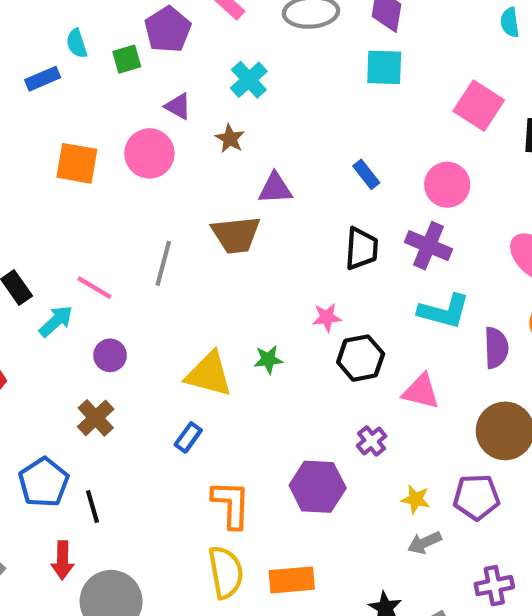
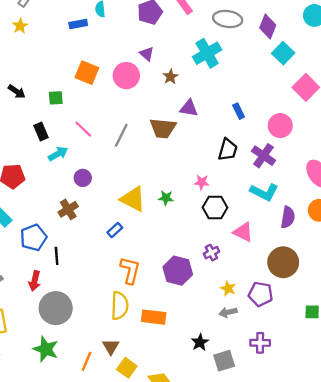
green square: (127, 59) -> (56, 98), moved
cyan square: (384, 67) -> (283, 53), moved, turned 30
cyan cross: (249, 80) -> (207, 53), moved, size x1.4
pink line: (94, 288) -> (83, 129), moved

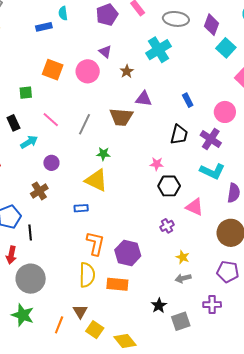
green star: (166, 198) -> (103, 154), moved
blue rectangle: (115, 230) -> (81, 208), turned 40
purple hexagon: (178, 271) -> (128, 253), moved
purple pentagon: (261, 294) -> (228, 272), moved

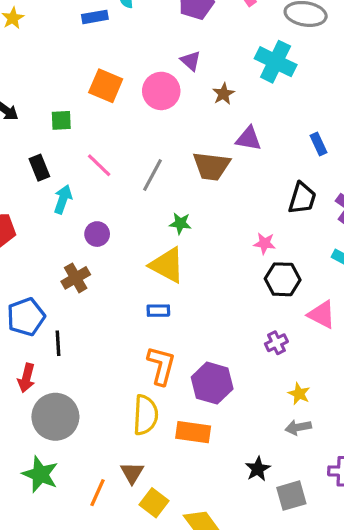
cyan cross: (158, 50) -> (276, 62), turned -35
cyan arrow: (29, 142) -> (63, 199), turned -42
blue rectangle: (81, 208) -> (158, 311), moved

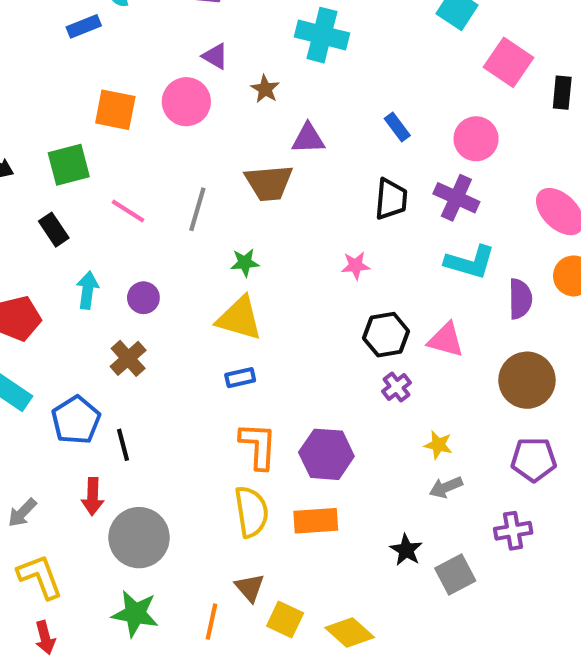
green square: (61, 120) -> (69, 165), size x1.5
cyan arrow: (63, 199) -> (88, 290), moved
black hexagon: (283, 279) -> (386, 335), moved

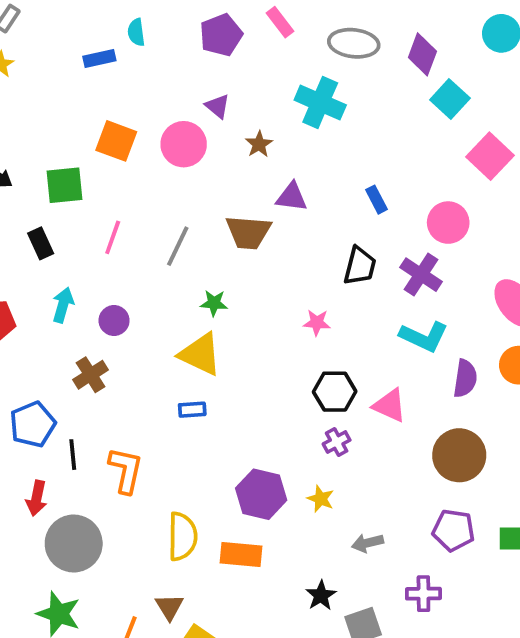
pink line: (128, 211) -> (113, 237), turned 68
yellow star: (438, 445) -> (321, 499), moved
orange L-shape: (258, 446) -> (126, 470), moved

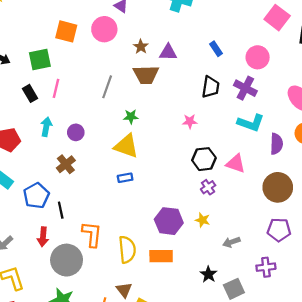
brown star: (259, 144) -> (141, 47), moved
pink line: (113, 237) -> (56, 88), moved
orange L-shape: (126, 470) -> (92, 234), moved

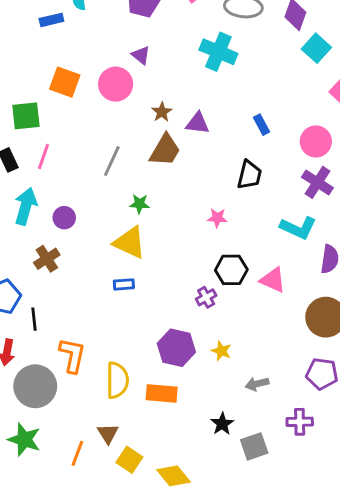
brown trapezoid: (146, 75) -> (165, 150), turned -64
purple cross: (245, 88) -> (317, 182), moved
cyan arrow: (46, 127) -> (26, 206), size x1.4
purple cross: (208, 187) -> (206, 297), moved

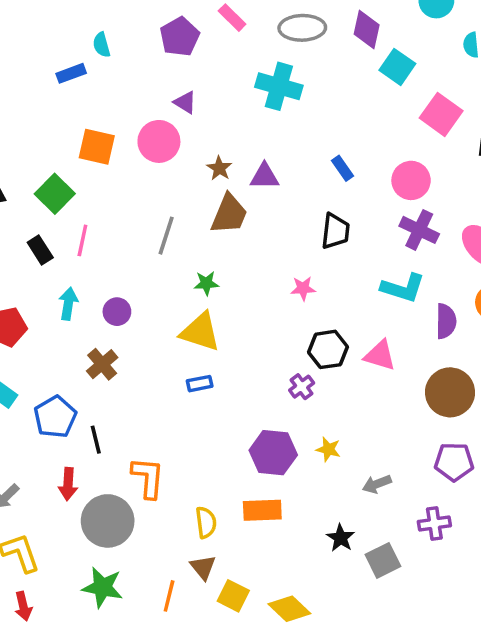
green square: (26, 116) -> (55, 194), turned -32
cyan arrow: (26, 206) -> (68, 304), size x0.7
yellow semicircle: (117, 380) -> (206, 522), moved, size x0.7

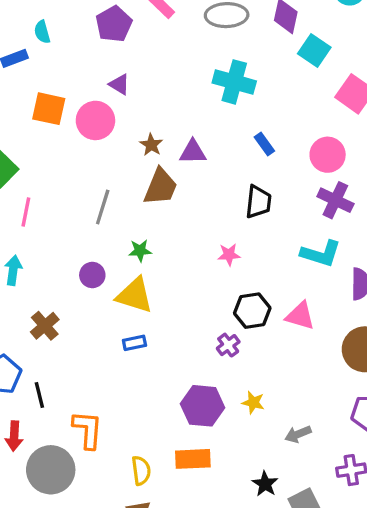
cyan cross: (279, 86) -> (234, 82), moved
orange square: (97, 147) -> (49, 109), moved
purple circle: (117, 312) -> (92, 275), moved

